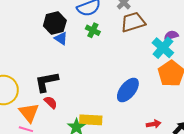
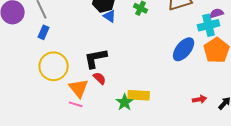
cyan cross: (163, 48) -> (209, 25), turned 35
blue ellipse: (128, 90) -> (184, 49), moved

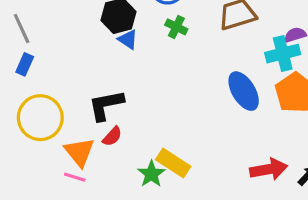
blue ellipse: (184, 49) -> (244, 91), turned -70
red semicircle: (100, 78) -> (112, 136), turned 88
yellow rectangle: (139, 95) -> (173, 163), turned 30
red arrow: (200, 99) -> (269, 169), size x1.6

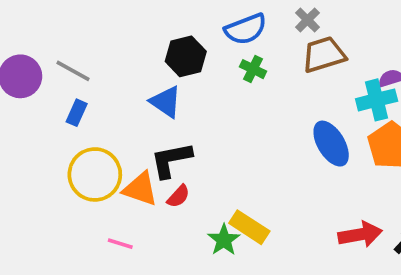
gray line: (22, 29) -> (73, 71), turned -36
blue triangle: (128, 39) -> (166, 102), moved, size x1.4
orange triangle: (79, 152) -> (140, 189), moved, turned -32
pink line: (75, 177) -> (120, 244), moved

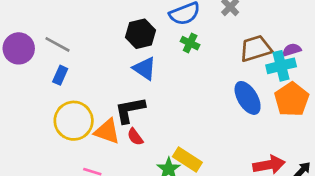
brown trapezoid: (324, 55) -> (256, 48), moved
blue triangle: (166, 102) -> (145, 69), moved
red semicircle: (178, 196) -> (135, 137), turned 102

